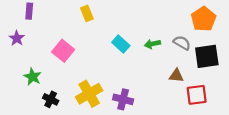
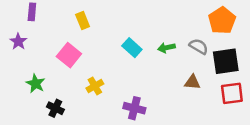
yellow rectangle: (87, 13) -> (83, 21), moved
yellow cross: (89, 94) -> (95, 86), moved, size x0.6
red square: (197, 95) -> (232, 93), moved

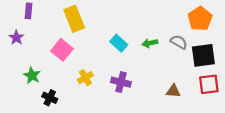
yellow rectangle: (83, 21) -> (74, 19), size x1.6
brown triangle: (192, 82) -> (173, 91), moved
purple cross: (134, 108) -> (121, 82), moved

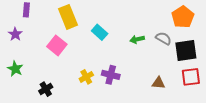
cyan rectangle: (119, 43) -> (100, 32), moved
green star: (32, 75) -> (15, 69), moved
yellow cross: (85, 78) -> (86, 77), moved
black cross: (50, 98) -> (46, 89), turned 32

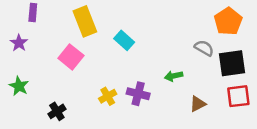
green arrow: (137, 39) -> (174, 76), moved
brown triangle: (158, 83) -> (198, 104), turned -32

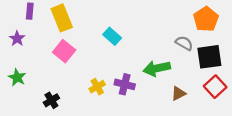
yellow rectangle: (85, 21) -> (62, 18), moved
green arrow: (174, 76) -> (157, 68), size x1.6
red square: (238, 96) -> (215, 87), turned -35

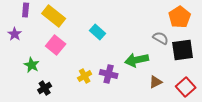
yellow rectangle: (62, 18) -> (54, 16), turned -30
green star: (17, 77) -> (32, 65), moved
red square: (215, 87) -> (186, 87), moved

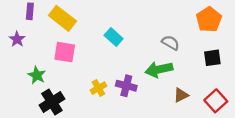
gray semicircle: (161, 38) -> (171, 43), moved
pink square: (56, 45) -> (65, 52), turned -30
black square: (183, 50) -> (212, 58), size x0.7
black cross: (45, 88) -> (52, 102), size x1.5

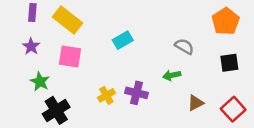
cyan rectangle: (114, 37) -> (123, 40), turned -72
purple star: (17, 39) -> (31, 46), moved
green arrow: (159, 69) -> (172, 75), size x0.6

